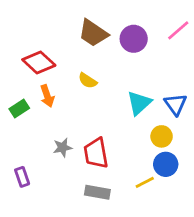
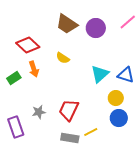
blue triangle: (175, 104) -> (126, 75), turned -36
gray star: (63, 148) -> (39, 112), moved
red trapezoid: (96, 153) -> (69, 110), turned 35
purple rectangle: (22, 177) -> (16, 127), size x1.5
yellow line: (145, 182) -> (91, 132), moved

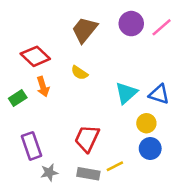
brown trapezoid: (67, 24) -> (85, 30), turned 95
purple circle: (96, 28) -> (131, 24), moved
gray star: (39, 112) -> (49, 172), moved
purple rectangle: (16, 127) -> (32, 146), moved

